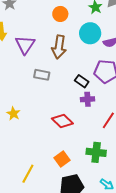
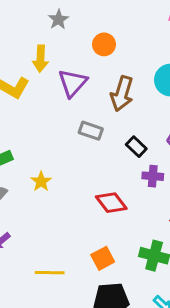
orange circle: (60, 14) -> (104, 44), moved
black rectangle: (82, 81) -> (136, 147), moved
yellow line: (28, 174) -> (50, 273), turned 54

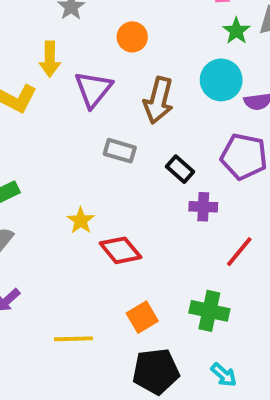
yellow star: (41, 182) -> (81, 221), moved
red diamond: (111, 203) -> (120, 250), moved

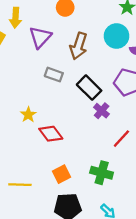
black rectangle: (180, 169) -> (89, 88), size x1.5
purple cross: (203, 207) -> (102, 111), turned 35

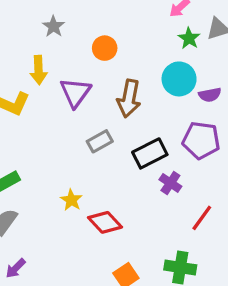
gray rectangle: (54, 75) -> (100, 141), turned -42
black rectangle: (89, 88) -> (150, 153), turned -65

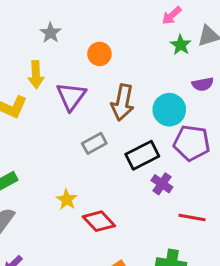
cyan circle: (179, 79) -> (169, 110), moved
purple semicircle: (210, 95) -> (203, 84), moved
red line: (202, 218) -> (192, 217), turned 64

